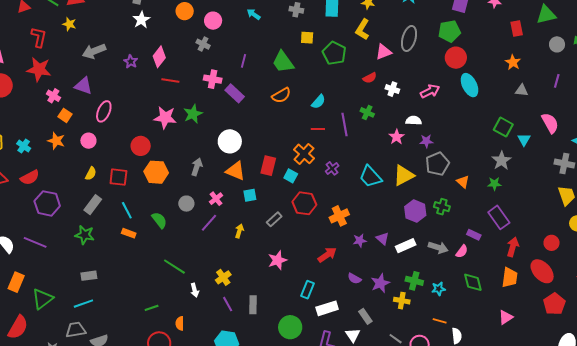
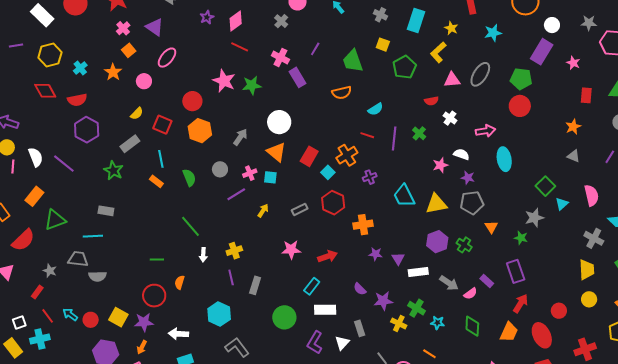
cyan ellipse: (470, 85) -> (504, 159), moved
cyan square: (250, 195) -> (270, 177), moved
red arrow: (327, 255) -> (328, 256), moved

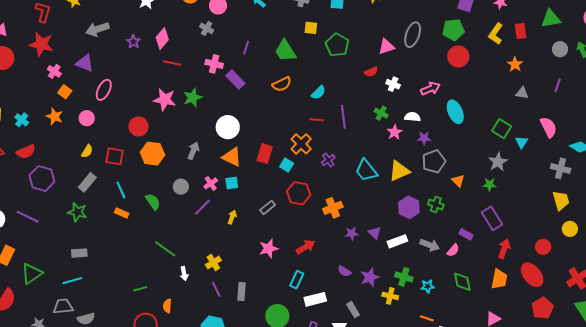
yellow L-shape: (438, 52) -> (496, 34), moved
green cross: (419, 133) -> (381, 113), moved

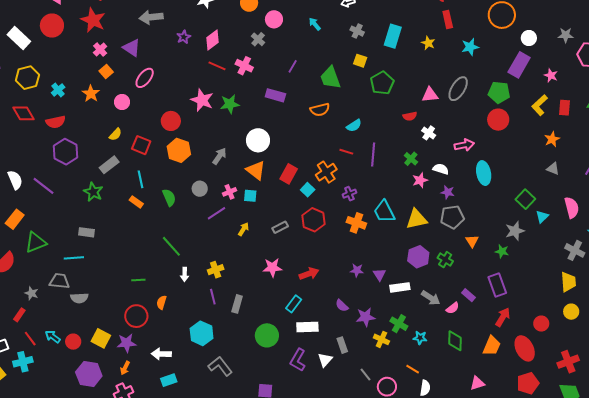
pink cross: (214, 64) -> (244, 66), moved
purple rectangle: (235, 79) -> (275, 95), turned -42
orange cross: (333, 208) -> (356, 223), moved, turned 30

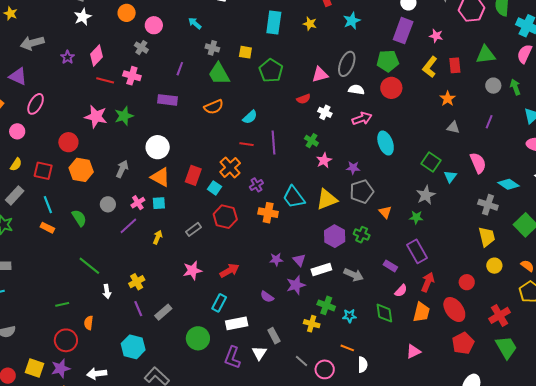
gray cross: (357, 31) -> (212, 48), moved
white semicircle: (441, 169) -> (356, 90), moved
gray rectangle: (237, 304) -> (163, 312), turned 42
pink semicircle: (453, 308) -> (401, 291), moved
purple star: (365, 317) -> (296, 285), moved

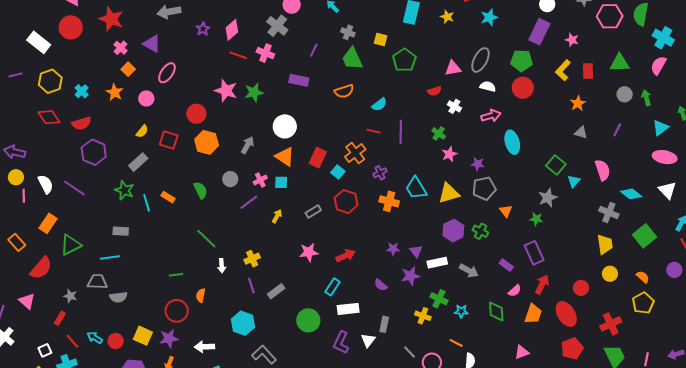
gray cross: (141, 48) -> (277, 26), size x1.5
cyan line: (48, 205) -> (147, 203), moved
gray rectangle: (274, 336) -> (384, 324), turned 35

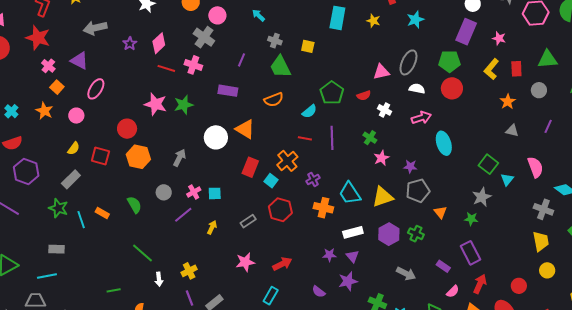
green pentagon: (404, 60) -> (332, 93), moved
gray circle: (625, 94) -> (539, 90), moved
orange triangle: (285, 157) -> (245, 129), moved
white rectangle: (437, 263) -> (353, 232), moved

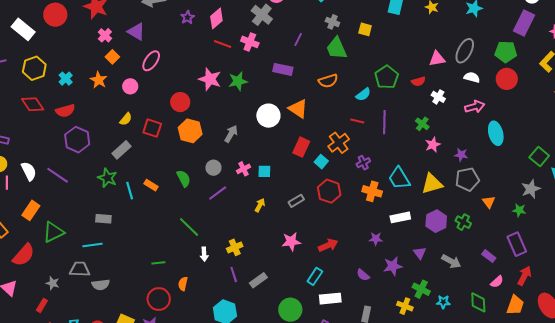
purple line: (183, 215) -> (218, 193), moved
purple triangle: (352, 256) -> (420, 253), moved

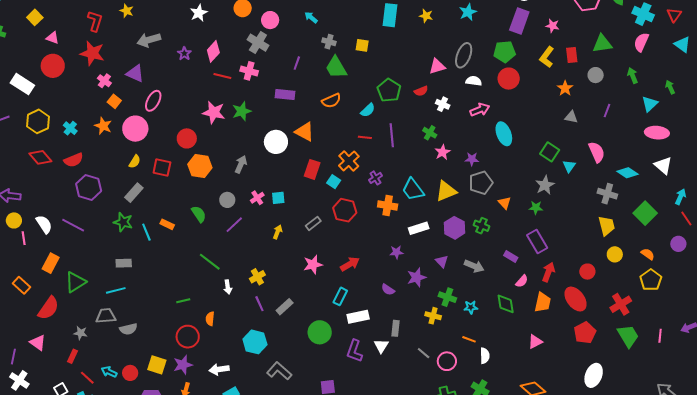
pink circle: (130, 86) -> (135, 129), size x1.6

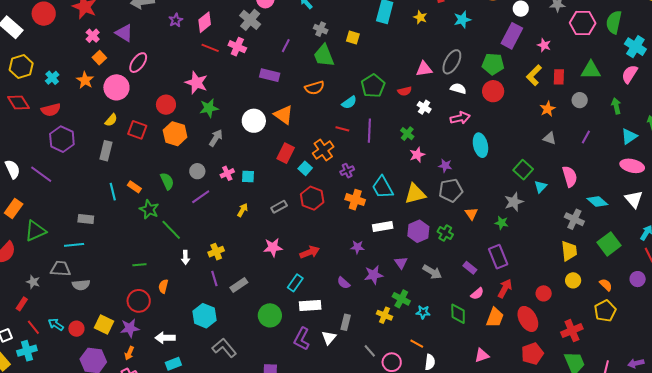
green star: (242, 111) -> (209, 108), moved
gray rectangle: (134, 193) -> (106, 151), turned -36
green star: (123, 222) -> (149, 209), moved

